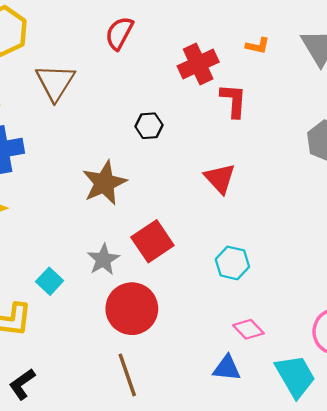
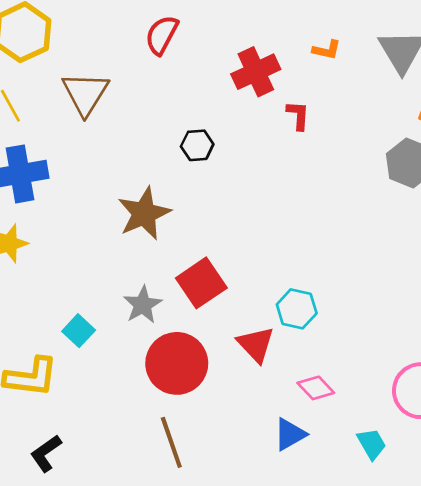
red L-shape: (234, 101) -> (298, 115), size x0.7
red triangle: (220, 178) -> (256, 344), moved
blue triangle: (227, 368) -> (290, 434), turned -36
cyan trapezoid: (295, 376) -> (372, 444), size x0.6

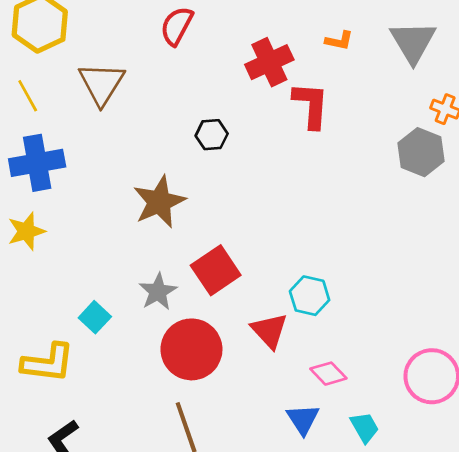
red L-shape: (298, 115) -> (311, 105), size x1.6
blue triangle: (290, 434) -> (303, 419), turned -33
cyan trapezoid: (372, 444) -> (365, 427), moved

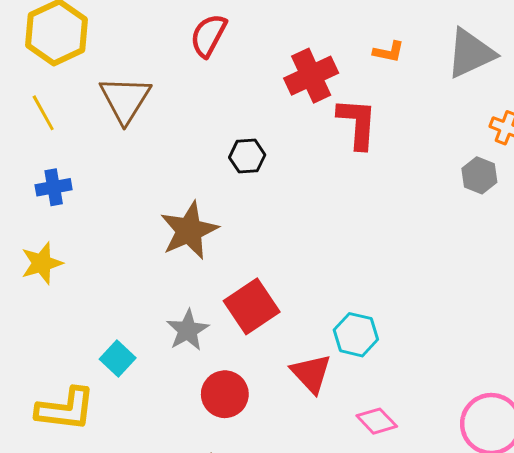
gray triangle: (413, 42) -> (470, 53), turned 36
gray hexagon: (421, 152) -> (479, 175), size x0.7
blue cross: (37, 163) -> (54, 187), size x0.6
red circle: (191, 349) -> (225, 394), size x0.7

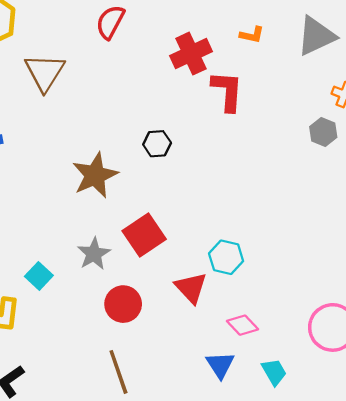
black hexagon: (247, 156) -> (157, 144), moved

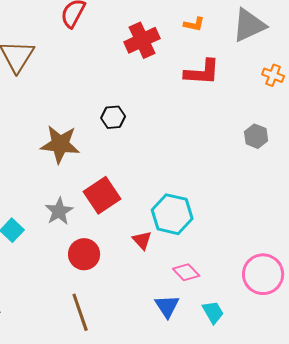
red L-shape: (227, 91) -> (202, 72), moved, turned 90
gray hexagon: (323, 132) -> (256, 136), moved
brown star: (95, 175) -> (60, 144), turned 30
cyan hexagon: (226, 257) -> (172, 214), size x1.4
red triangle: (191, 288) -> (142, 240), size x0.7

